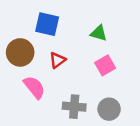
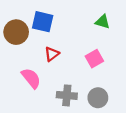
green triangle: (99, 33) -> (102, 22), moved
brown circle: (20, 52) -> (16, 32), moved

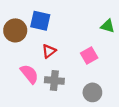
green triangle: (102, 22) -> (108, 26), moved
gray cross: (67, 95) -> (54, 80), moved

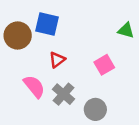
gray cross: (54, 80) -> (63, 94), turned 36
gray circle: (92, 92) -> (95, 109), moved

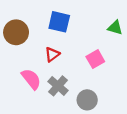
blue square: (47, 24) -> (59, 22), moved

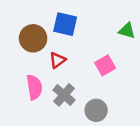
brown circle: (16, 32) -> (33, 38), moved
pink semicircle: (31, 79) -> (34, 87), turned 30

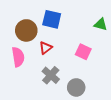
pink square: (105, 65) -> (83, 52), turned -35
pink semicircle: (34, 87) -> (18, 57), moved

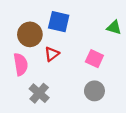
gray cross: (51, 75) -> (39, 93), moved
gray circle: (76, 87) -> (94, 91), moved

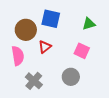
green triangle: (114, 27) -> (89, 24), moved, turned -32
gray circle: (94, 91) -> (71, 77), moved

